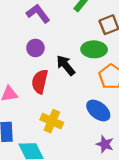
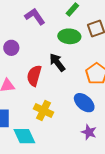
purple circle: (35, 48) -> (11, 48), moved
green ellipse: (94, 49) -> (69, 36), moved

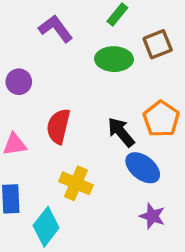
black arrow: (57, 62) -> (121, 132), moved
cyan diamond: (24, 136) -> (46, 227), turned 65

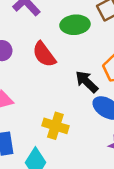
red semicircle: (58, 126) -> (44, 54), moved, turned -44

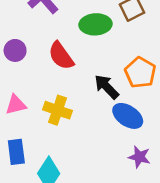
yellow cross: (55, 126) -> (57, 110), moved

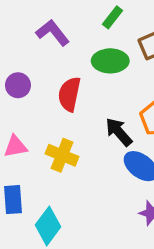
red semicircle: (61, 56) -> (69, 94), turned 44

